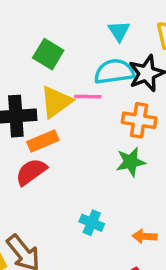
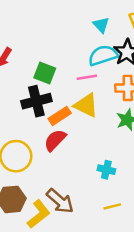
green square: (48, 54) -> (45, 73), moved
yellow triangle: (56, 102) -> (86, 105), moved, turned -48

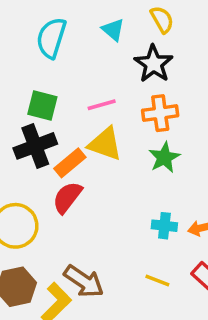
cyan semicircle: (103, 55) -> (51, 38), moved, turned -48
cyan cross: (106, 170) -> (164, 226), moved
yellow line: (112, 206) -> (157, 281), turned 42

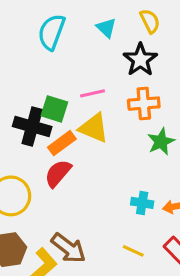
green square: (42, 105) -> (54, 109), moved
black cross: (35, 146) -> (32, 126), turned 33
green star: (164, 157) -> (161, 142), moved

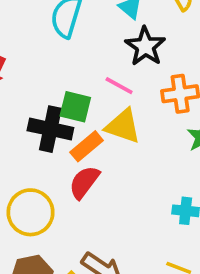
black star: (140, 60) -> (145, 46), moved
pink line: (93, 93) -> (119, 86), turned 45

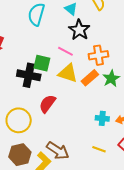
orange rectangle: (87, 146) -> (90, 78), moved

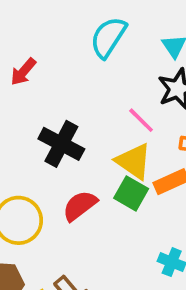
green square: (42, 63) -> (131, 193), moved

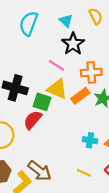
green square: (131, 193) -> (42, 102), moved

